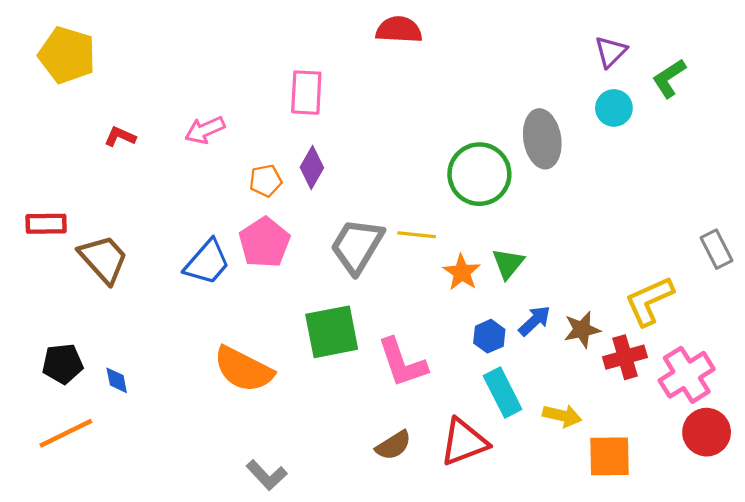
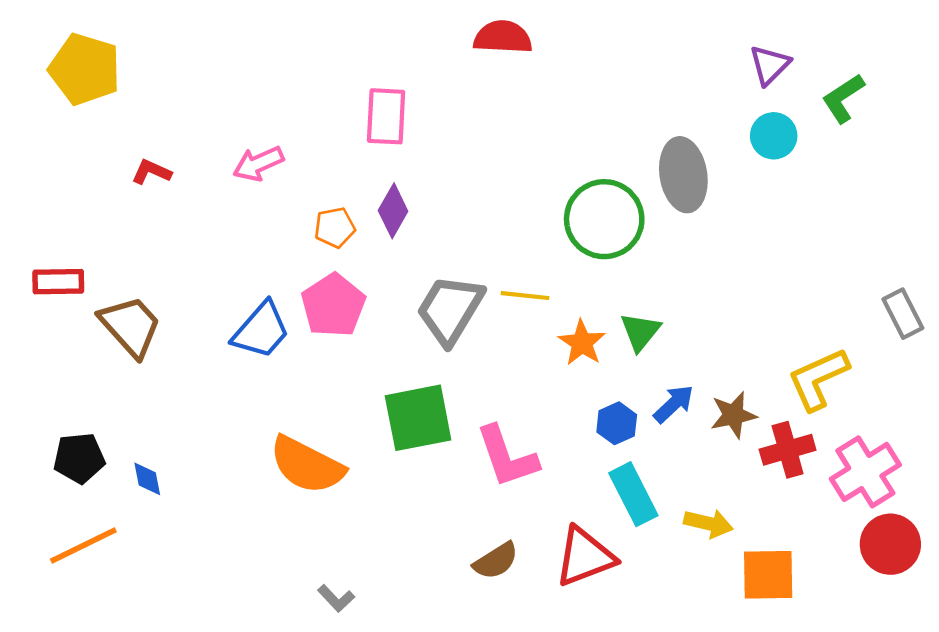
gray L-shape: (267, 475) -> (336, 598), size x0.7

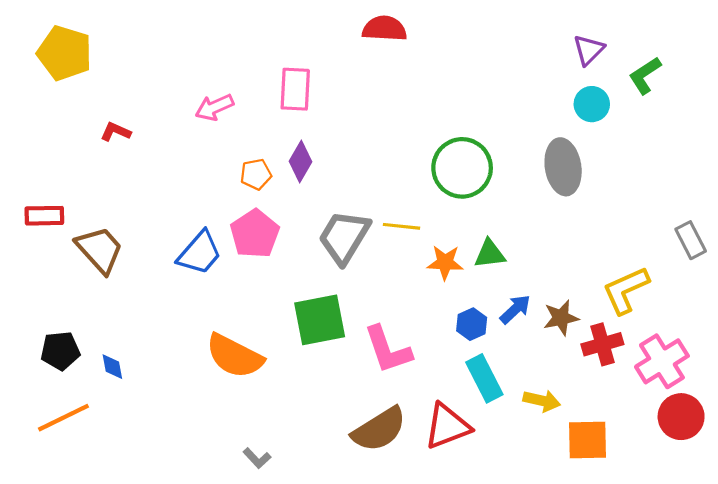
pink arrow: (258, 164) -> (214, 107), moved
gray ellipse: (683, 175) -> (563, 167), moved
green triangle: (640, 332) -> (490, 254), turned 44
orange star: (582, 343) -> (445, 262), turned -30
brown semicircle: (496, 561) -> (379, 429), size x1.6

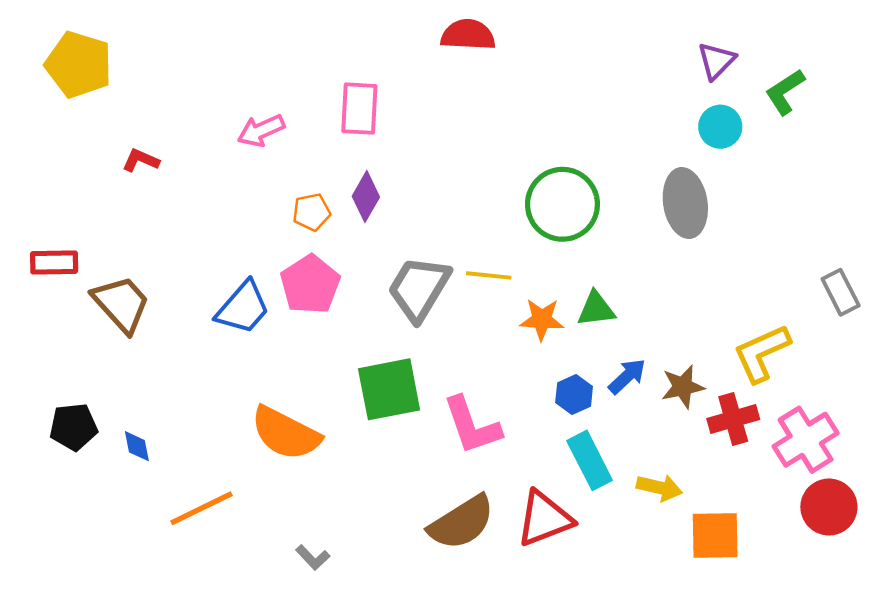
orange line: (63, 418) -> (202, 508), moved

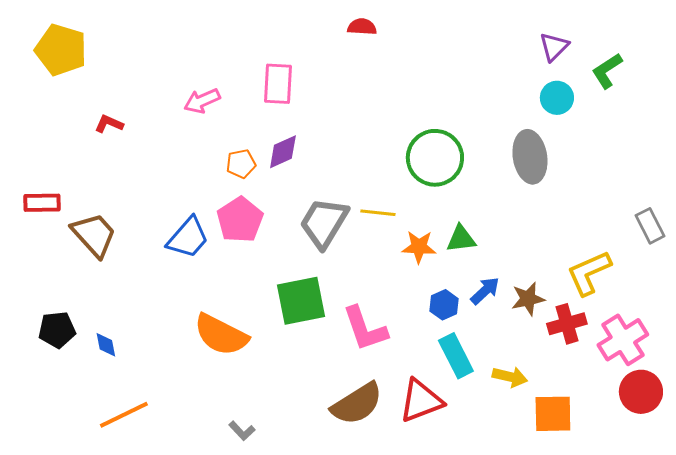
red semicircle: (468, 35) -> (362, 27), size x0.7
purple diamond: (366, 197) -> (283, 152), turned 36
orange line: (202, 508) -> (124, 415), moved

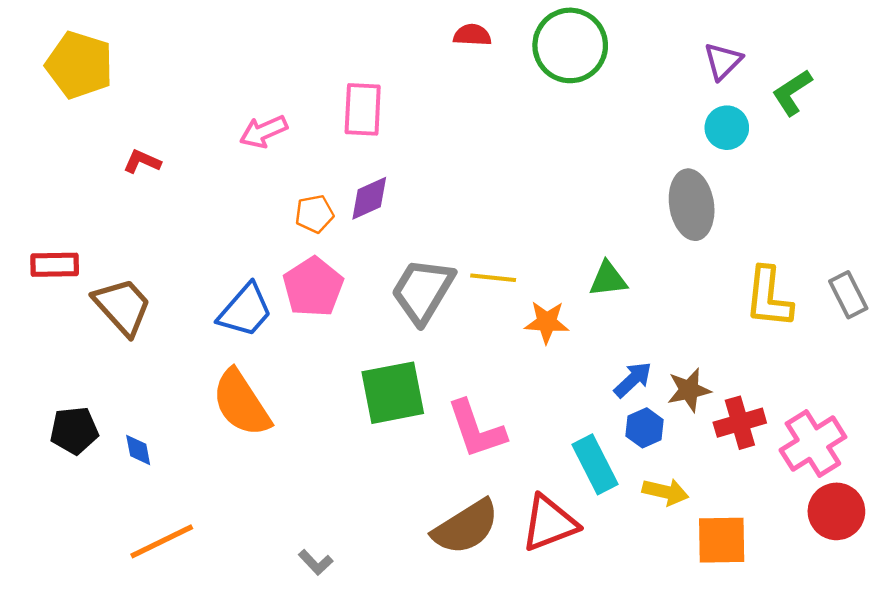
green circle: (435, 158) -> (570, 45), moved
green triangle: (461, 239) -> (608, 279), moved
yellow L-shape: (589, 273) -> (769, 297), moved, turned -60
blue hexagon: (444, 305) -> (645, 428), moved
orange semicircle: (221, 335) -> (241, 403), moved, turned 30

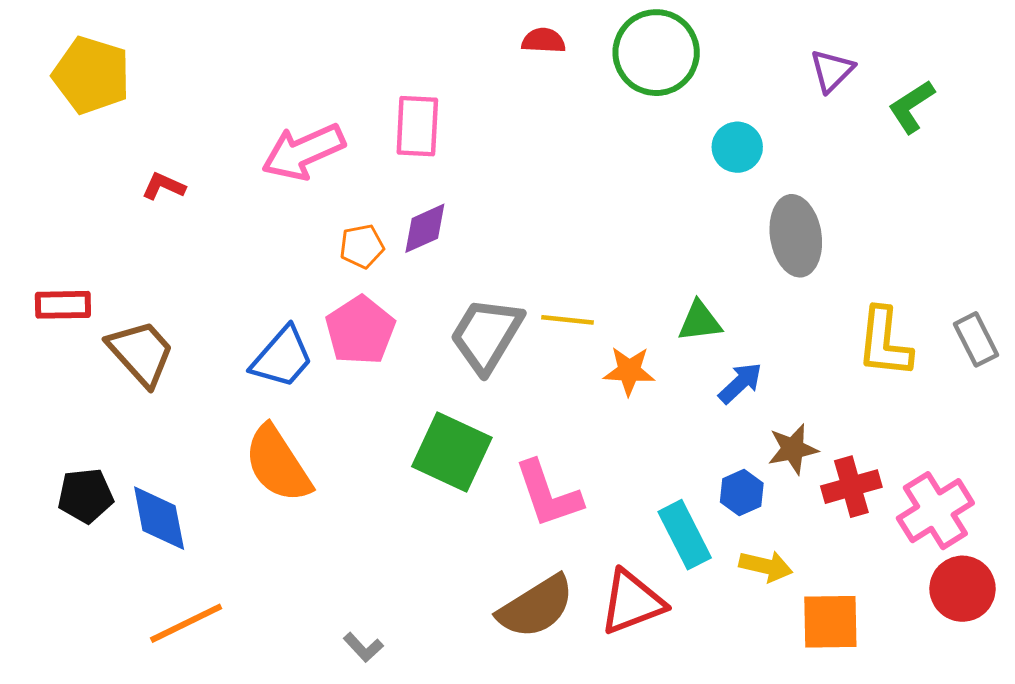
cyan circle: (727, 128) -> (737, 147), moved
pink arrow: (263, 132) -> (303, 152), size x1.5
blue arrow: (633, 380) -> (740, 383), moved
green square: (393, 393) -> (452, 452), turned 36
blue diamond: (138, 450) -> (159, 518), size x1.8

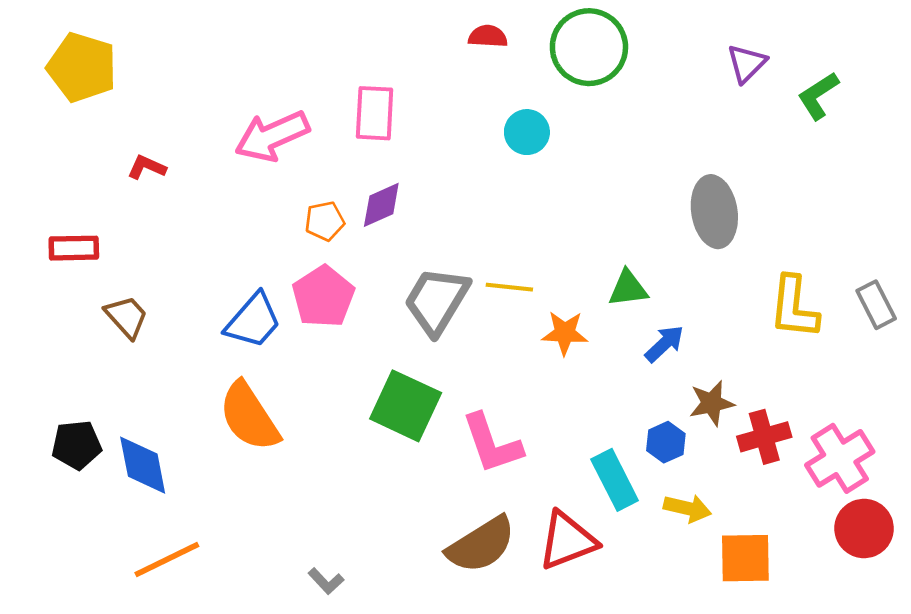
cyan circle: (737, 147) -> (527, 132), moved
red rectangle: (63, 305) -> (74, 248), moved
brown trapezoid: (141, 353) -> (126, 317), size x0.7

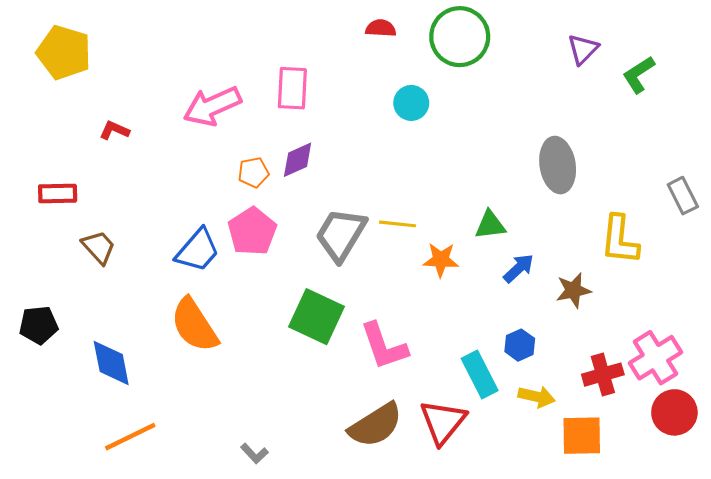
gray rectangle: (876, 305) -> (683, 196), moved
brown star: (712, 403) -> (573, 290), moved
red cross: (764, 437) -> (603, 375), moved
black pentagon: (77, 445) -> (39, 325), moved
red triangle: (567, 541) -> (443, 422), turned -30

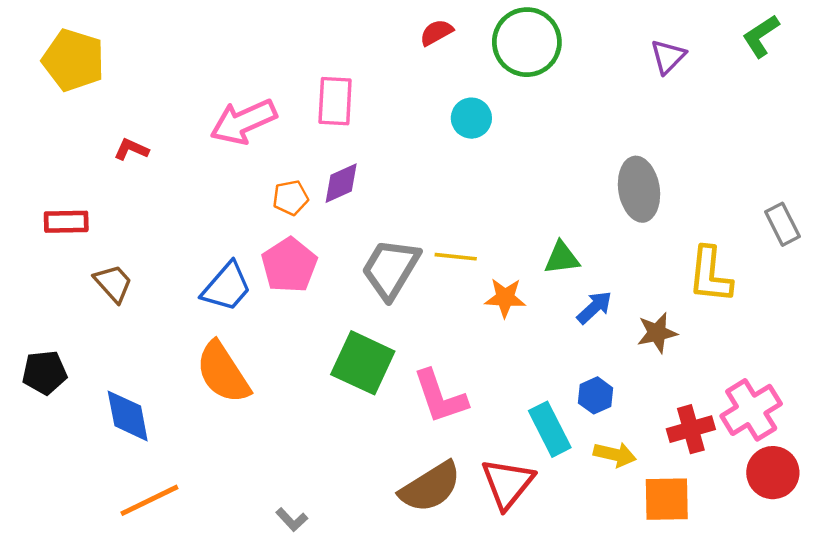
red semicircle: (381, 28) -> (436, 32), turned -32
green L-shape: (639, 75) -> (761, 36), moved

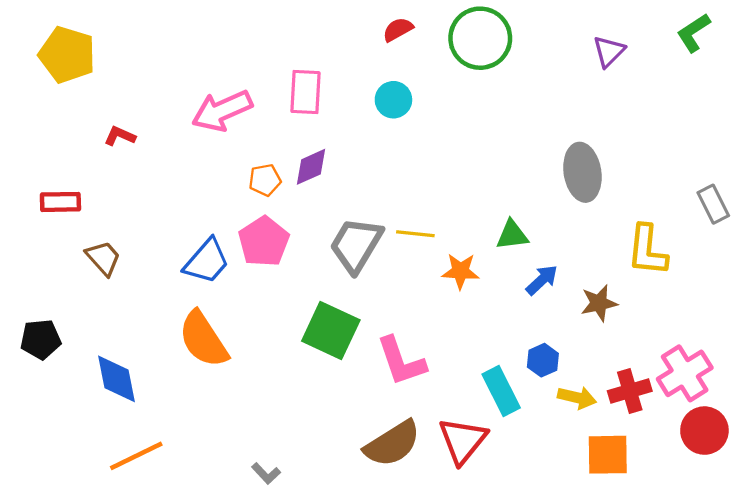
cyan circle: (471, 118) -> (393, 100), moved
yellow arrow: (615, 455) -> (577, 398), moved

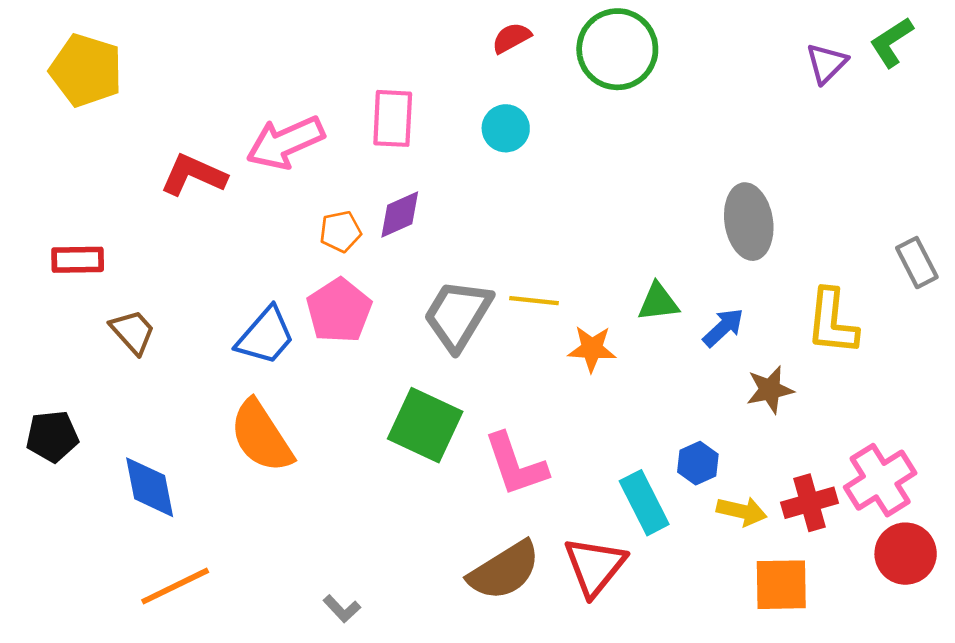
purple triangle: (609, 51) -> (826, 63), moved
red L-shape: (120, 136) -> (193, 175), moved, size x1.6
blue arrow: (542, 280) -> (723, 328), moved

